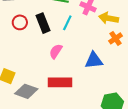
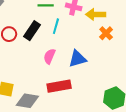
black rectangle: (43, 23) -> (32, 31), turned 66
blue triangle: (94, 60) -> (78, 59), moved

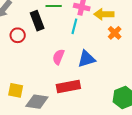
cyan line: (56, 26) -> (74, 26), moved
black rectangle: (32, 31) -> (37, 21), moved, turned -54

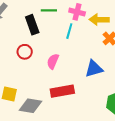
red circle: (18, 35) -> (25, 52), moved
blue triangle: (87, 59) -> (94, 69), moved

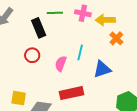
cyan line: (69, 31) -> (80, 52), moved

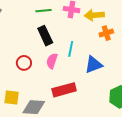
black rectangle: (39, 28) -> (45, 36), moved
orange cross: (116, 38) -> (106, 33), turned 32
red circle: (32, 55) -> (24, 63), moved

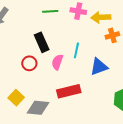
black rectangle: (45, 36) -> (42, 42), moved
yellow square: (12, 97) -> (16, 98), turned 35

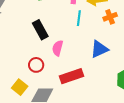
cyan line: (76, 50) -> (79, 18), moved
red circle: (29, 63) -> (36, 65), moved

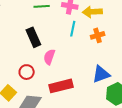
orange cross: (110, 17) -> (98, 35), moved
blue triangle: (99, 49) -> (101, 74), moved

